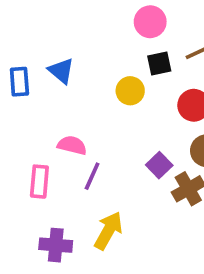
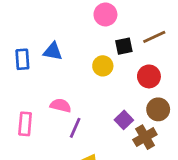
pink circle: (150, 22) -> (105, 14), moved
blue triangle: (61, 71) -> (53, 51), turned -30
pink rectangle: (39, 182) -> (25, 124), moved

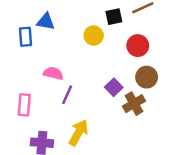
blue rectangle: (22, 59) -> (25, 37), moved
pink rectangle: (25, 124) -> (24, 105), moved

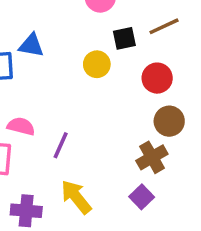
pink semicircle: (53, 73) -> (21, 126), moved
purple square: (114, 87) -> (142, 197), moved
yellow arrow: (78, 133) -> (76, 197), turned -68

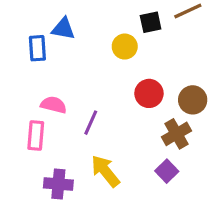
red circle: (157, 78) -> (149, 93), moved

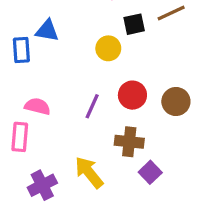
purple line: (91, 123) -> (92, 106), moved
brown cross: (176, 134) -> (129, 142), moved, turned 36
purple cross: (58, 184) -> (42, 185), turned -32

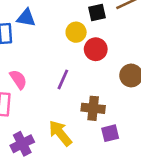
red circle: (132, 95) -> (96, 49), moved
pink semicircle: (37, 106) -> (18, 79), turned 42
purple square: (150, 172) -> (110, 133), turned 30

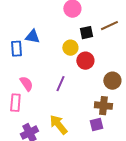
brown cross: (93, 108) -> (103, 106), moved

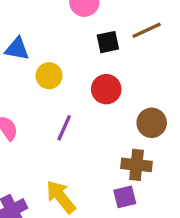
yellow circle: (70, 48) -> (49, 76), moved

